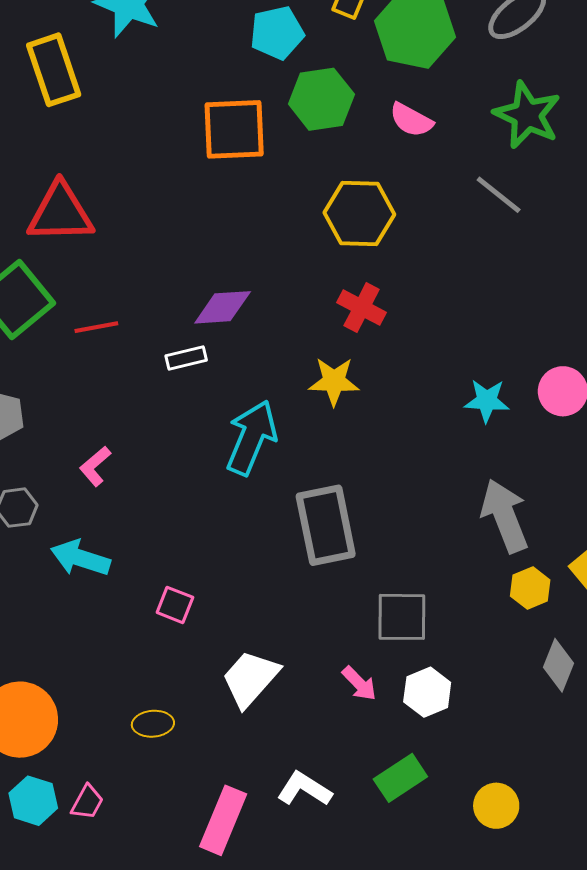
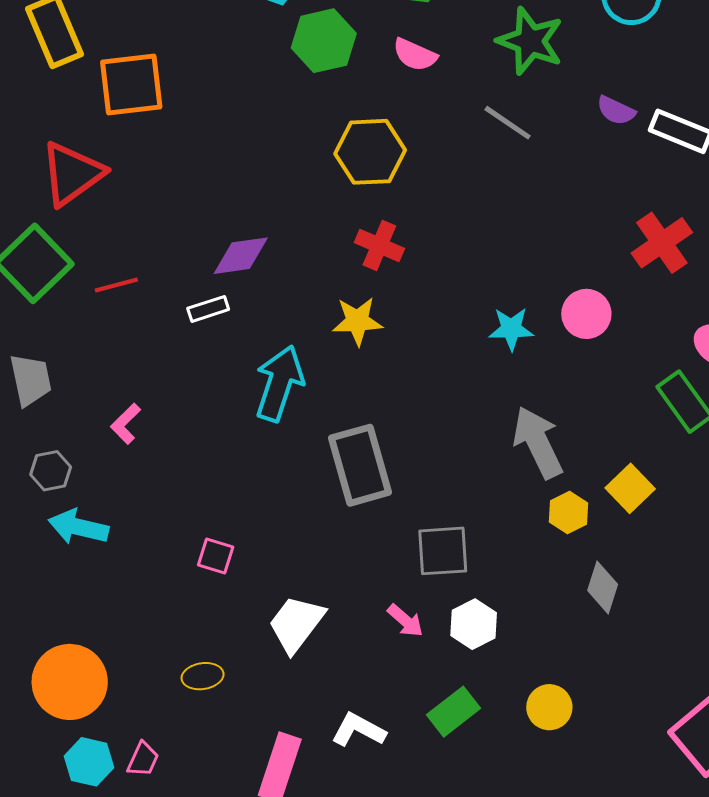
orange square: (234, 129) -> (131, 85), moved
red triangle: (60, 213) -> (72, 174), turned -30
cyan arrow: (80, 558) -> (78, 527), moved
yellow circle: (496, 806) -> (549, 707), moved

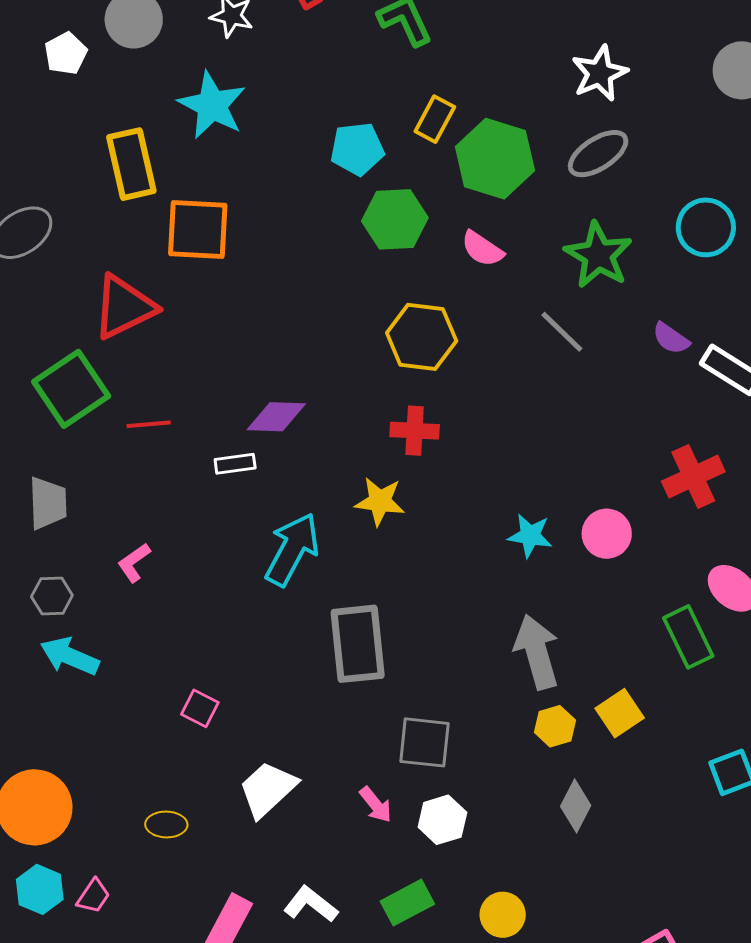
red cross: (379, 245) -> (415, 431), turned -30

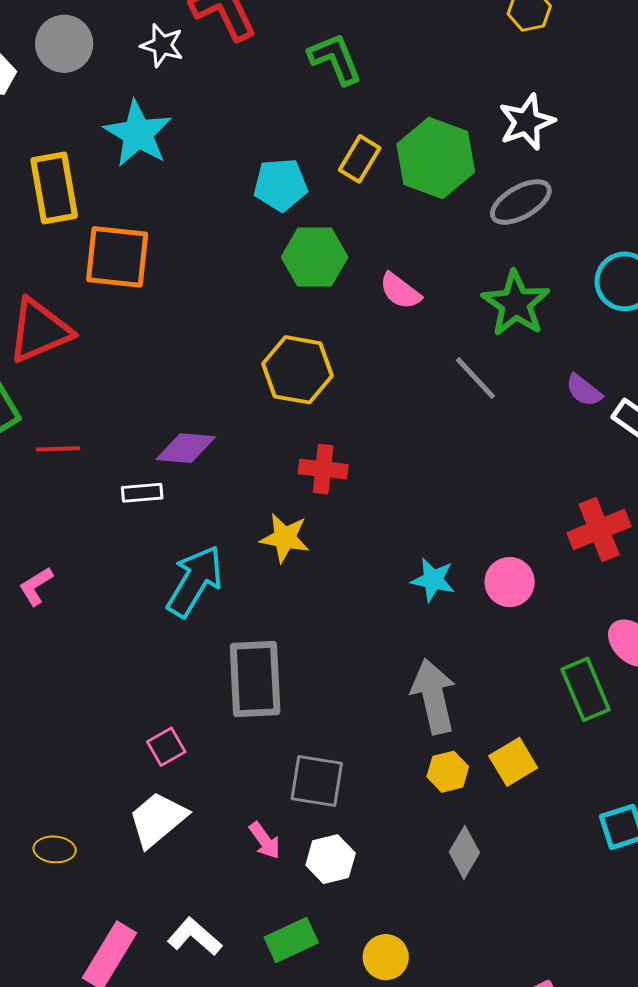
green hexagon: (495, 159) -> (436, 158), moved
yellow hexagon: (422, 337) -> (298, 370), moved
pink square: (200, 708) -> (166, 747), moved, turned 30

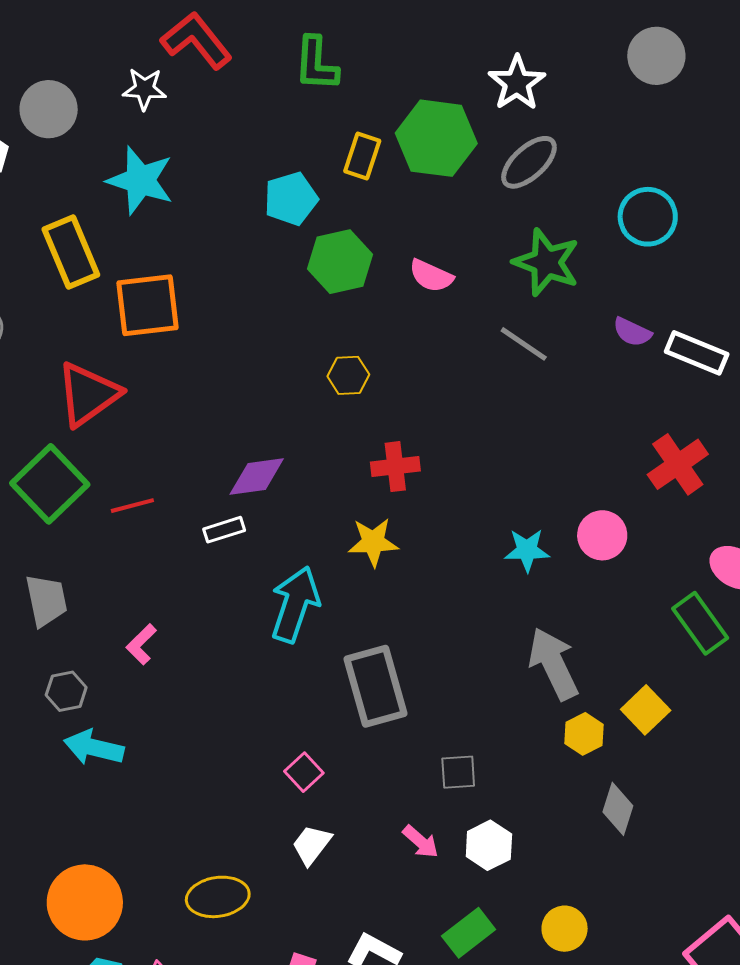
green L-shape: (335, 59) -> (316, 64), turned -142
yellow hexagon: (298, 370) -> (348, 375), size x0.6
gray square: (317, 781) -> (458, 772), size x0.7
white trapezoid: (158, 819) -> (312, 845), size x0.7
yellow ellipse: (55, 849) -> (218, 897), size x1.5

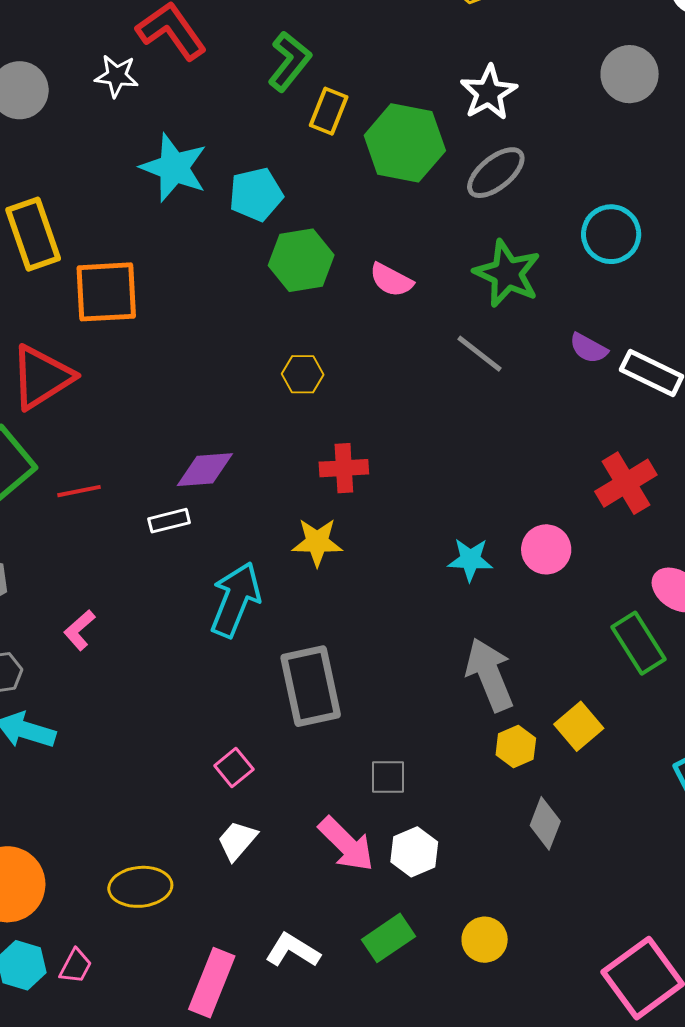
green L-shape: (316, 64) -> (289, 61), turned -148
yellow rectangle: (362, 156) -> (329, 111), moved
cyan star: (140, 180) -> (174, 168), moved
pink arrow: (421, 842) -> (346, 844), size x1.6

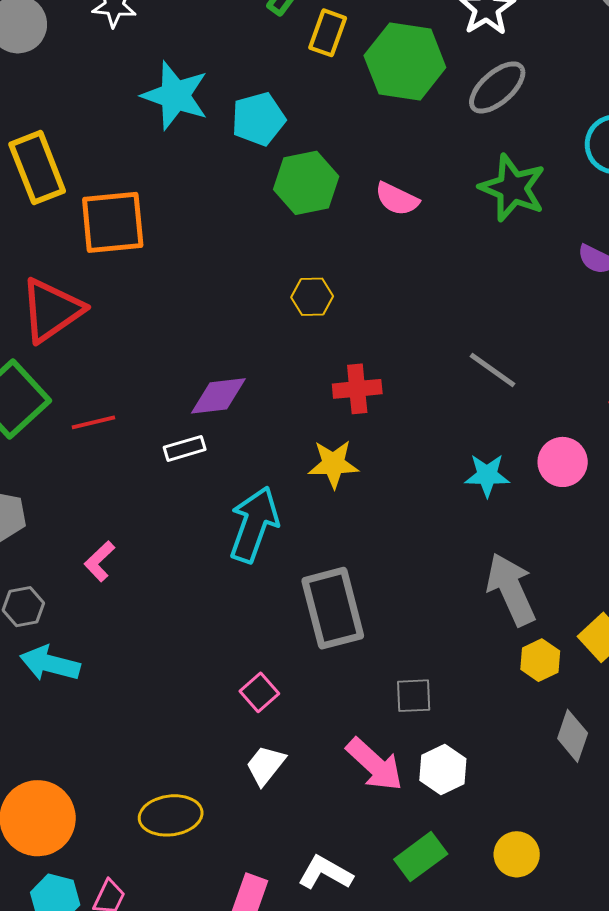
gray line: (479, 354) -> (492, 370), moved

